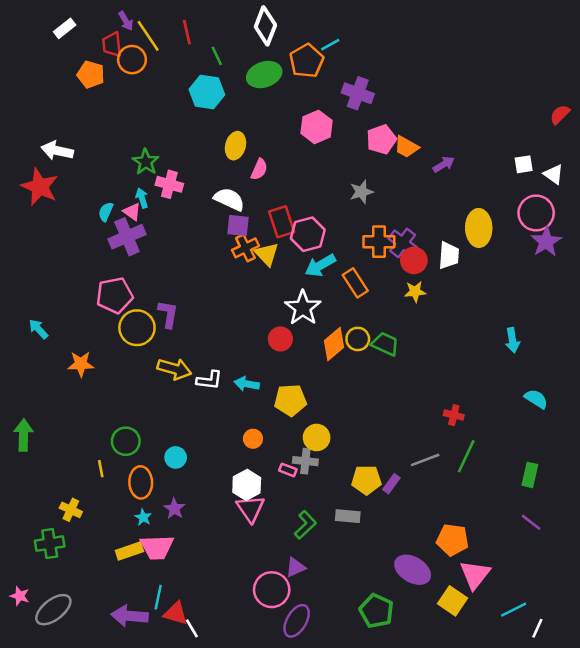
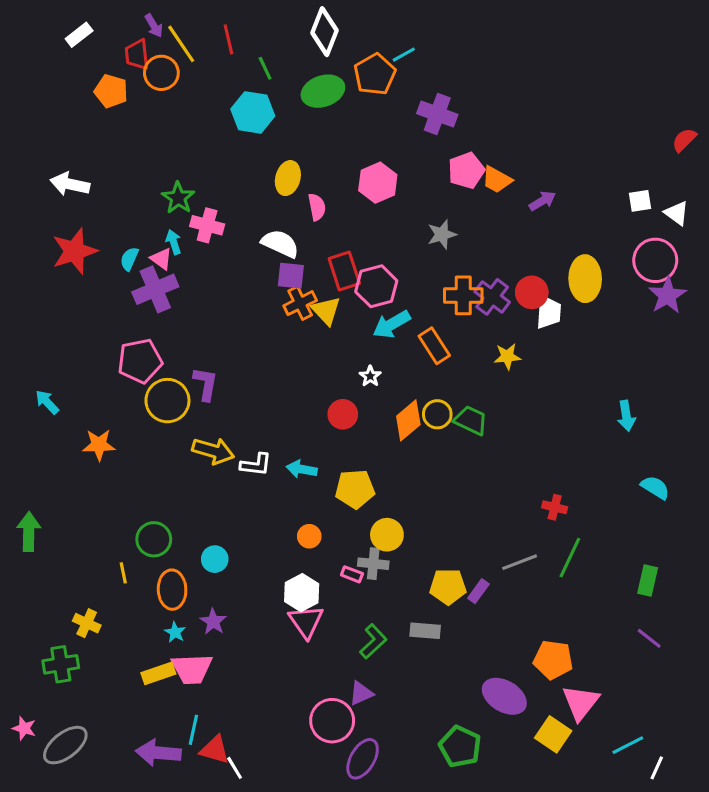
pink hexagon: (317, 127) -> (378, 183), moved
pink semicircle: (259, 169) -> (317, 207), turned -35
red star: (40, 187) -> (74, 251), moved, turned 30
red circle: (414, 260) -> (532, 292), moved
white star: (303, 308) -> (370, 376), size x0.5

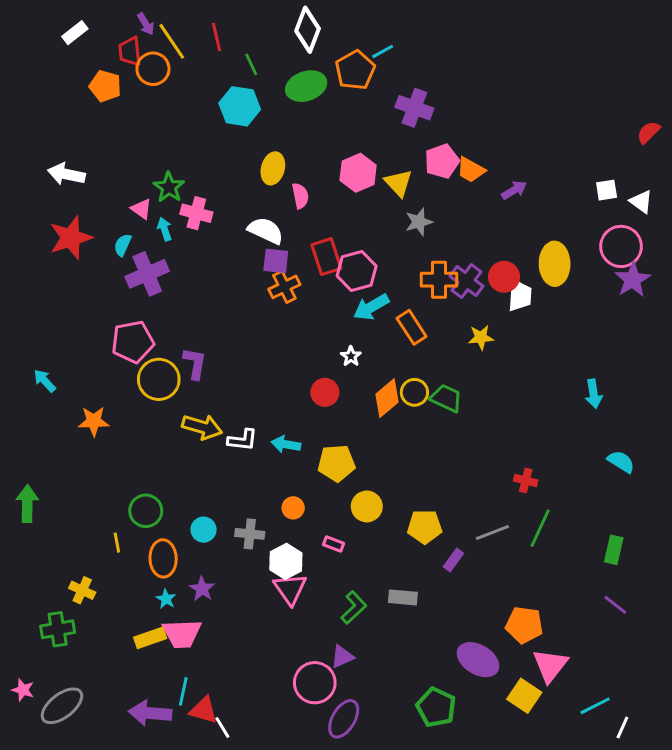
pink triangle: (161, 259) -> (141, 209), moved
yellow triangle: (326, 311) -> (399, 183), moved
gray cross: (373, 564) -> (250, 534), moved
yellow pentagon: (448, 587) -> (425, 527), moved

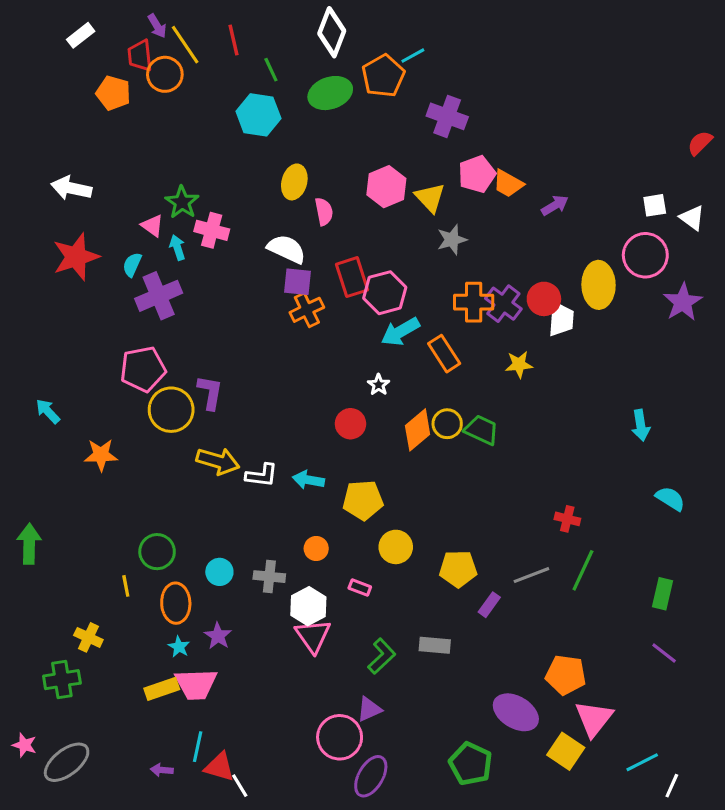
pink circle: (621, 246) -> (645, 255), moved
purple arrow: (150, 713) -> (162, 770), size x0.5

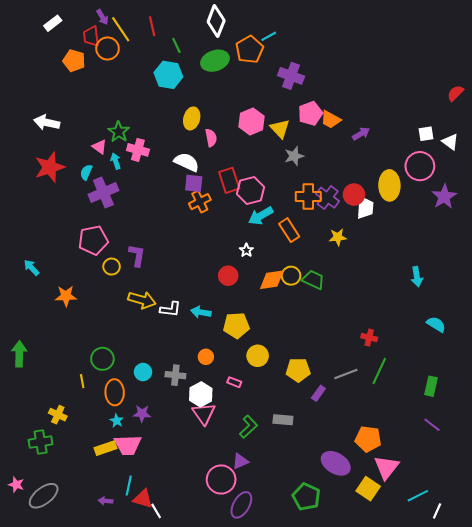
yellow circle: (171, 410) -> (112, 267), size x0.6
orange diamond: (418, 430) -> (272, 280), turned 32
purple star: (218, 636) -> (142, 414), turned -30

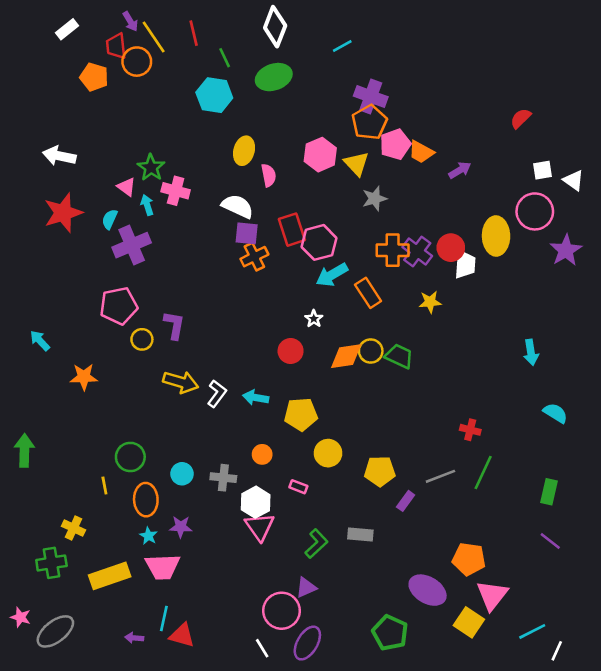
orange pentagon: (249, 50) -> (369, 122), moved
red semicircle: (455, 93) -> (521, 118), moved
white L-shape: (170, 309) -> (217, 394), turned -60
yellow rectangle: (105, 448) -> (110, 576), moved, size x1.4
white line: (156, 511) -> (262, 648), moved

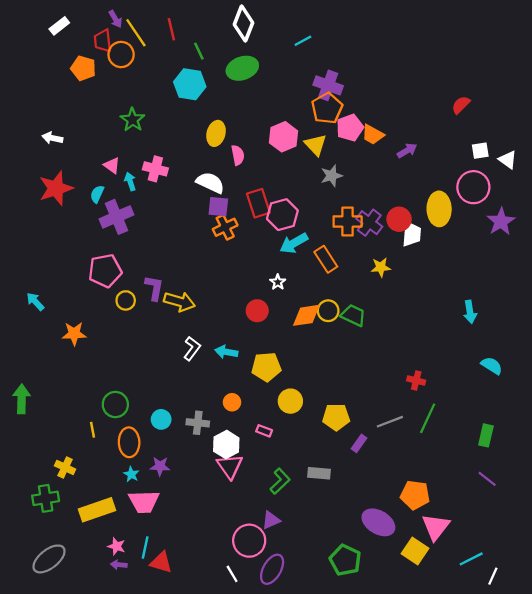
white arrow: (59, 156) -> (52, 138), size x0.7
green star: (151, 168) -> (133, 120), moved
yellow arrow: (181, 382) -> (179, 302), moved
pink star: (20, 617) -> (116, 546), moved

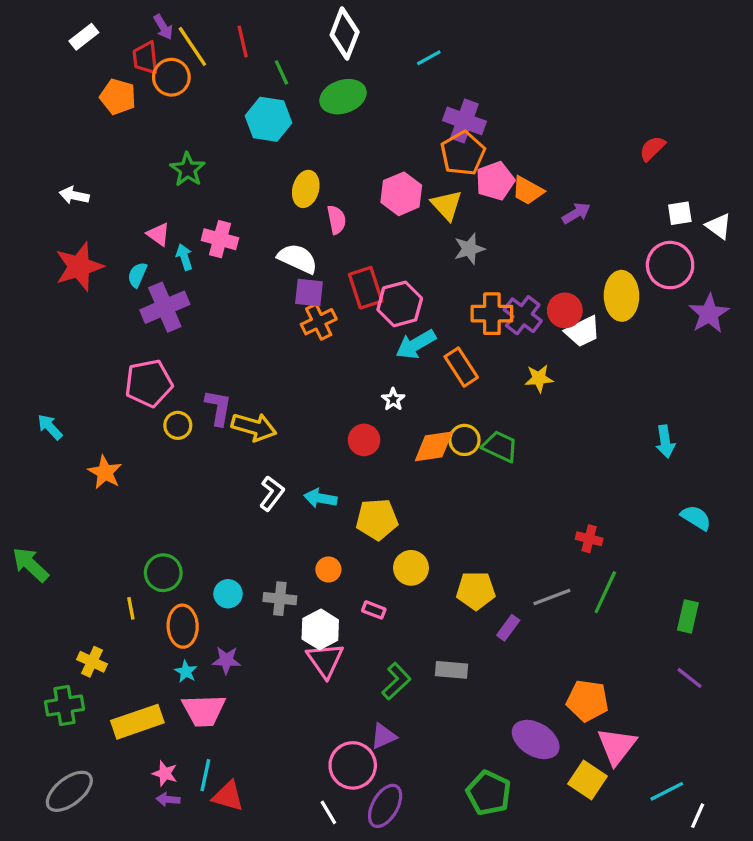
white trapezoid: (412, 234) -> (583, 331), turned 60
orange star: (74, 334) -> (105, 472), turned 30
green arrow: (22, 399) -> (30, 565), turned -48

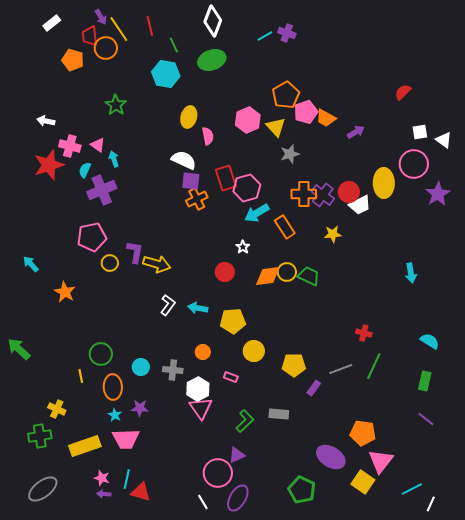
purple cross: (464, 121) -> (287, 33), moved, size x0.7
pink cross: (220, 239) -> (70, 146), moved
cyan semicircle: (696, 518) -> (430, 341), moved

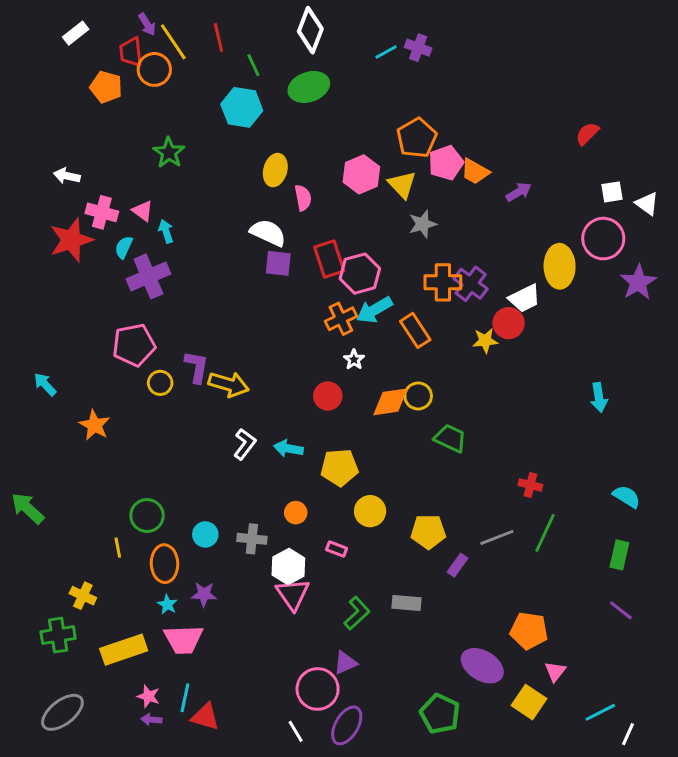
red circle: (349, 192) -> (509, 323), moved
orange cross: (197, 199) -> (341, 319), moved
green trapezoid: (309, 276) -> (450, 438), moved
pink triangle: (381, 461) -> (555, 671), size x0.6

